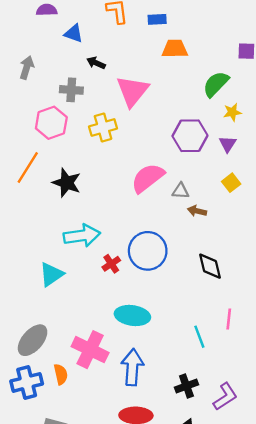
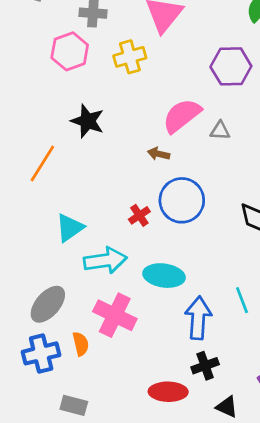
orange line: (28, 167) -> (42, 163), moved
brown arrow: (197, 211) -> (159, 154), moved
cyan arrow: (82, 236) -> (105, 260), moved
blue arrow: (132, 367) -> (198, 318), moved
black cross: (186, 386) -> (205, 366), moved

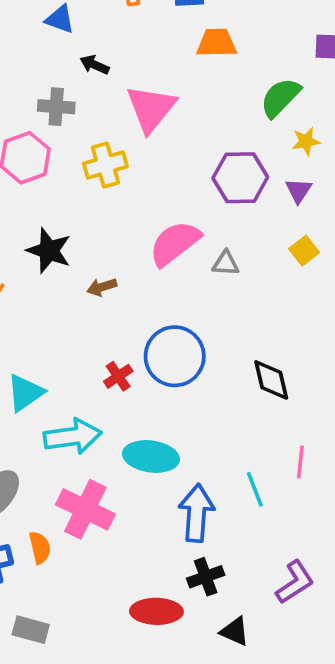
brown arrow: (159, 154) -> (102, 287), moved, turned -30

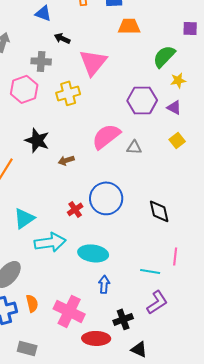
purple triangle: (299, 190) -> (174, 107), turned -35
cyan line: (255, 489) -> (150, 271), turned -60
pink cross: (85, 509) -> (69, 311), moved
blue arrow: (197, 513) -> (104, 284), moved, size x0.6
purple L-shape: (295, 582) -> (157, 302), moved

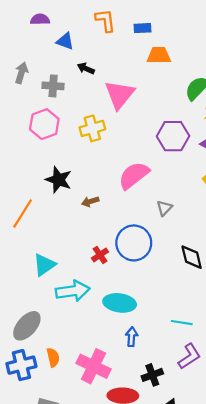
gray cross: (41, 61) -> (53, 86), moved
gray triangle: (134, 147) -> (164, 208), moved, turned -49

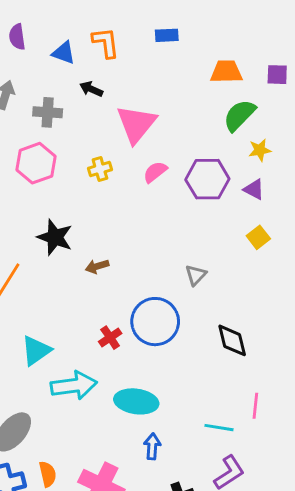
purple semicircle: (40, 19) -> (17, 37), moved, turned -96
orange L-shape: (105, 20) -> (106, 43), moved
orange trapezoid: (159, 55) -> (226, 72), moved
yellow cross: (92, 128) -> (100, 169), size x0.7
pink semicircle: (134, 175) -> (155, 172), moved, size x0.6

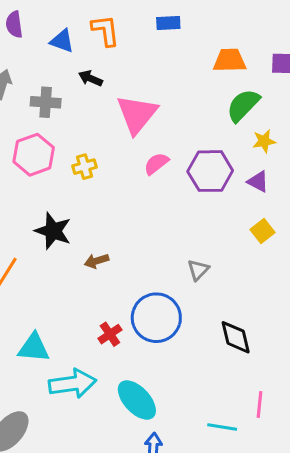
yellow cross: (100, 169) -> (84, 167), moved
cyan triangle: (36, 351) -> (34, 348), turned 40
cyan ellipse: (136, 401) -> (137, 400), turned 39

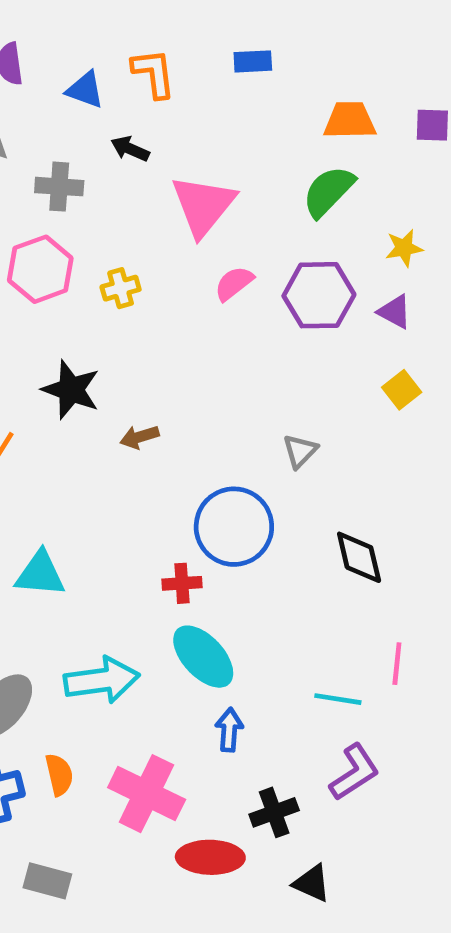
green semicircle: (243, 105) -> (328, 191), moved
red cross: (110, 334) -> (182, 583), moved, turned 30
cyan arrow: (73, 384) -> (102, 680), moved

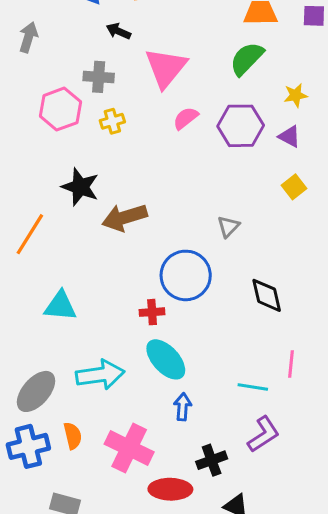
gray cross: (59, 187) -> (99, 77), moved
brown arrow: (139, 437) -> (125, 217), size x1.8

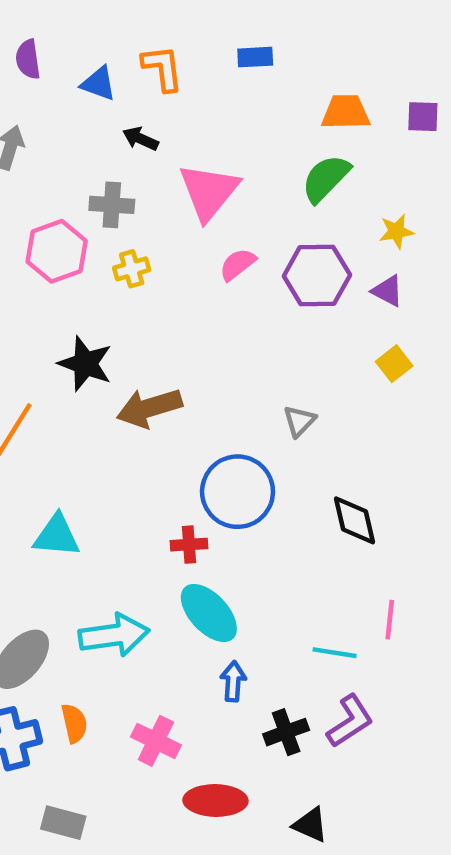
pink cross: (129, 448) -> (156, 741), size x0.7
black cross: (212, 460) -> (286, 732), moved

